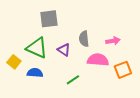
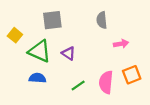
gray semicircle: (84, 39) -> (102, 20), moved
pink semicircle: (98, 60) -> (106, 82), moved, turned -90
yellow square: (14, 62) -> (15, 35), moved

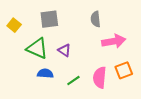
yellow square: (15, 35) -> (14, 25), moved
pink arrow: (121, 44) -> (114, 41), size x1.6
blue semicircle: (37, 78) -> (45, 73), moved

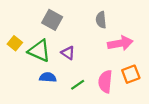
gray square: (49, 19) -> (52, 20), turned 36
yellow square: (14, 25) -> (15, 43), moved

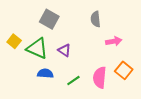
pink arrow: (120, 43) -> (114, 41), size x0.7
orange square: (131, 74) -> (124, 70), turned -30

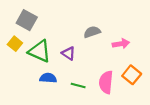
gray square: (49, 19) -> (27, 20), moved
gray semicircle: (96, 19) -> (92, 32), moved, turned 77
green line: (73, 80) -> (78, 85), turned 48

